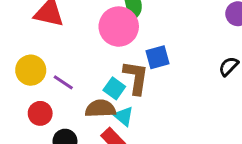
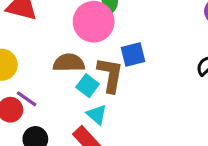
purple line: (63, 82) -> (27, 99), moved
brown semicircle: (100, 109) -> (69, 63), moved

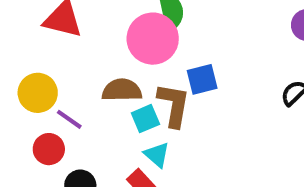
cyan square: (88, 86) -> (145, 119), turned 30
purple line: (27, 99) -> (69, 119), moved

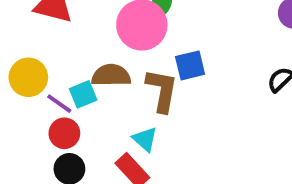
cyan square: (145, 119) -> (83, 94), moved
red circle: (49, 149) -> (64, 133), moved

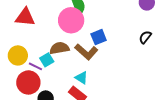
brown L-shape: (162, 90) -> (86, 52), turned 130
red circle: (64, 133) -> (28, 82), moved, size x1.5

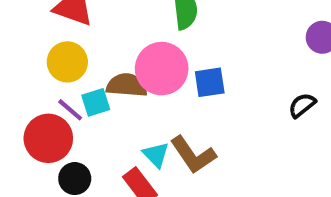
pink circle: (71, 20) -> (162, 69), moved
brown L-shape: (86, 52) -> (193, 155), moved
yellow circle: (18, 55) -> (67, 62), moved

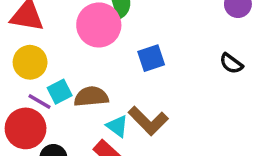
pink circle: (162, 69) -> (99, 25), moved
brown semicircle: (127, 85) -> (91, 97), moved
black semicircle: (302, 105) -> (231, 63), turned -95

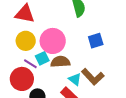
pink circle: (99, 25) -> (53, 41), moved

